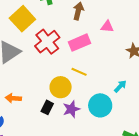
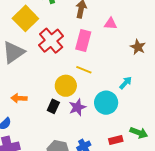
pink rectangle: (79, 43) -> (83, 40), turned -50

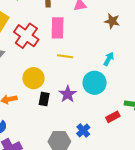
yellow circle: (66, 86) -> (33, 78), moved

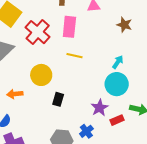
cyan circle: (95, 83) -> (117, 84), moved
purple star: (68, 94) -> (100, 108), moved
black rectangle: (44, 99) -> (58, 99), moved

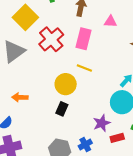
yellow circle: (41, 75) -> (66, 84), moved

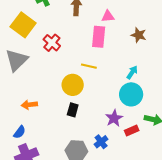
red cross: (51, 39) -> (52, 43), size x0.7
pink rectangle: (83, 39) -> (99, 37), moved

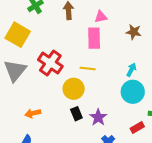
red cross: (52, 43) -> (50, 63), moved, size x1.4
black rectangle: (73, 110) -> (76, 114), turned -32
purple star: (114, 118) -> (98, 117), moved

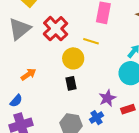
orange arrow: (33, 113) -> (28, 74), turned 147
purple star: (98, 117) -> (107, 98), moved

